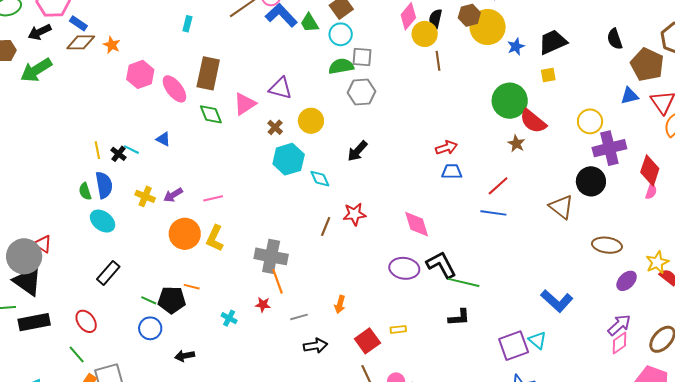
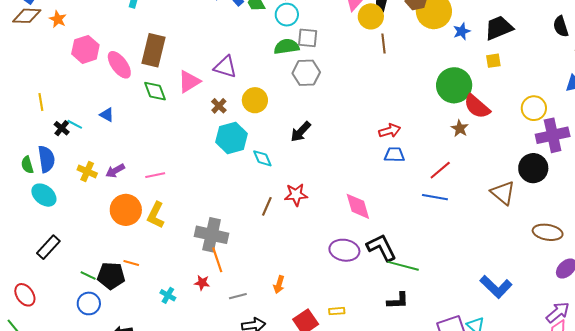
yellow line: (97, 150) -> (41, 102), moved

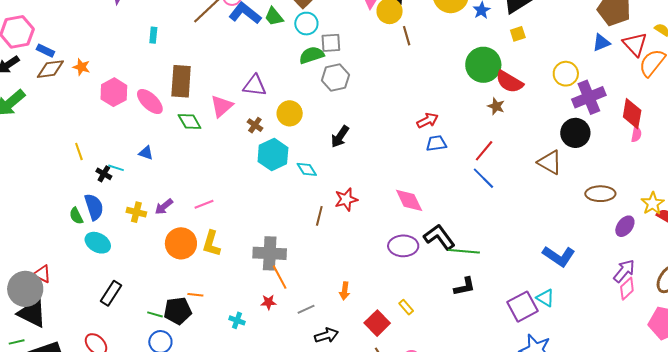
blue line: (435, 197) -> (483, 178), turned 45
yellow rectangle: (337, 311) -> (406, 307), turned 63

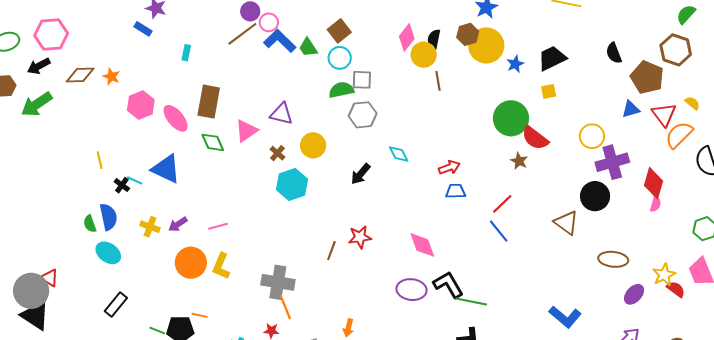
blue rectangle: (45, 51) -> (143, 29), moved
blue triangle: (146, 153) -> (166, 169), size x2.0
cyan diamond: (307, 169) -> (399, 154), moved

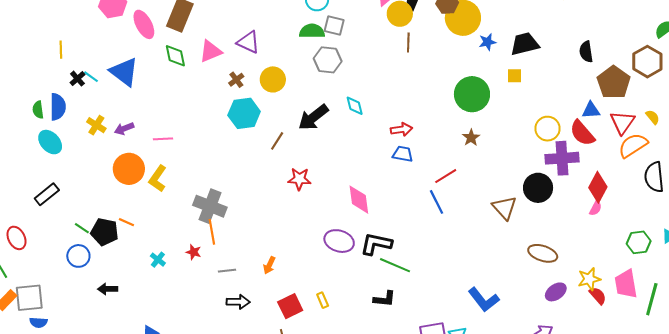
red semicircle: (535, 138) -> (582, 133), moved
black arrow: (361, 174) -> (313, 117), size x1.4
brown line: (331, 251) -> (277, 141), moved
black L-shape: (448, 285) -> (376, 244), turned -60

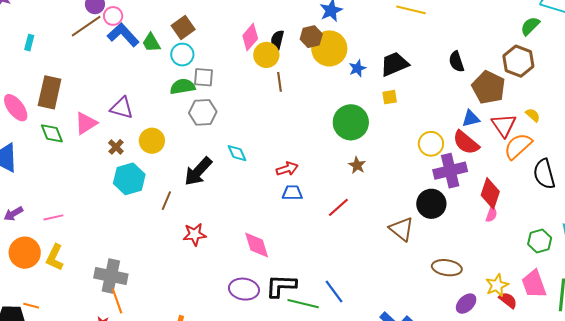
blue line: (437, 202) -> (334, 291), moved

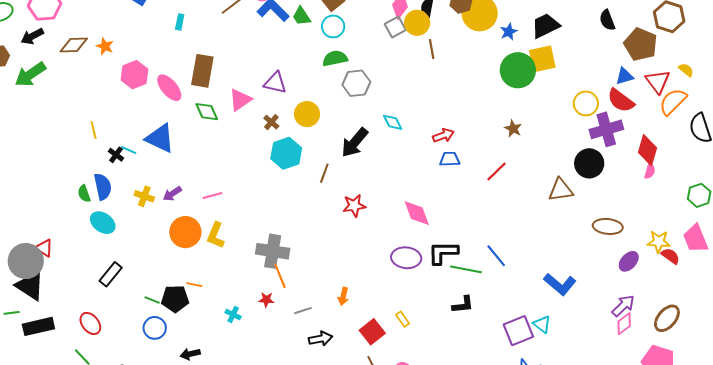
gray square: (203, 77) -> (395, 27), moved, turned -30
yellow square: (390, 97) -> (542, 59), size x1.8
green circle: (351, 122) -> (518, 70), moved
brown triangle: (402, 229) -> (561, 190), turned -44
yellow star: (497, 285) -> (659, 242), turned 30

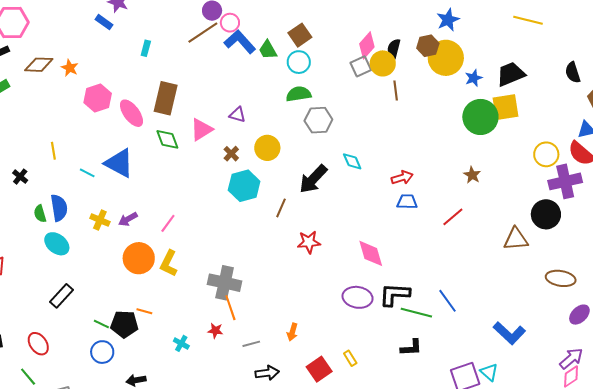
purple triangle: (275, 83) -> (237, 115), size x0.7
black cross: (116, 155) -> (20, 177), moved
pink line: (212, 195) -> (168, 223), turned -42

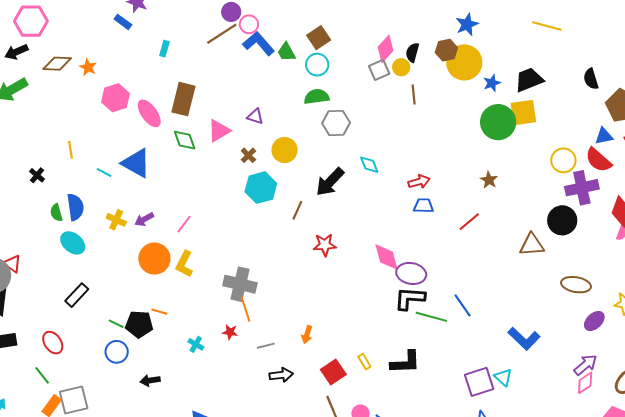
yellow circle: (383, 63) -> (401, 67), size x0.7
purple ellipse: (358, 297) -> (411, 273), moved
black L-shape: (411, 348) -> (405, 362), moved, size x1.4

